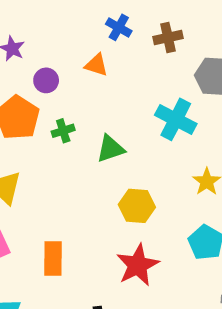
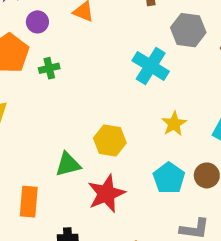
green triangle: (110, 149) -> (68, 164), moved
orange rectangle: (53, 258) -> (29, 202), moved

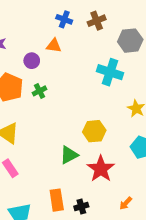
purple circle: (37, 22) -> (32, 61), moved
orange rectangle: (29, 202) -> (57, 200), moved

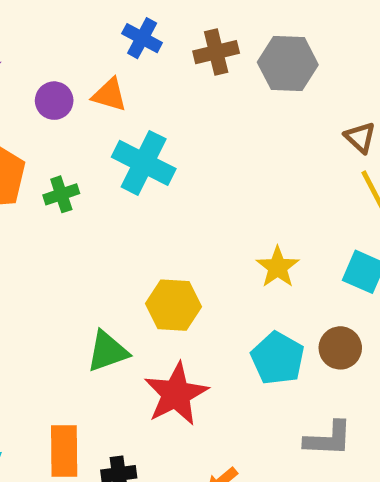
gray hexagon: (130, 41) -> (288, 64), moved
purple circle: (32, 61) -> (54, 101), moved
cyan cross: (110, 72) -> (144, 163), moved

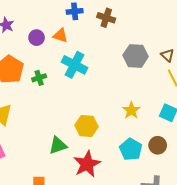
blue cross: (142, 38) -> (75, 11), turned -35
brown cross: (216, 52) -> (106, 18), turned 30
gray hexagon: (288, 64) -> (136, 56), moved

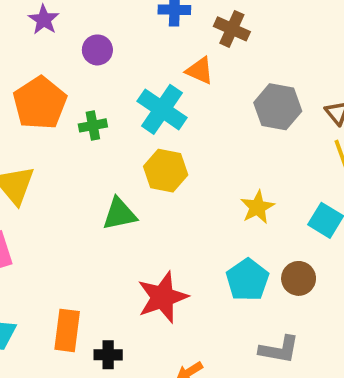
orange triangle: (60, 35) -> (200, 71), moved
yellow hexagon: (86, 126) -> (166, 171), moved
green triangle: (58, 145) -> (119, 214), moved

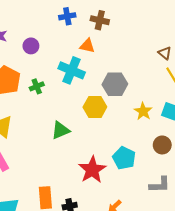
gray hexagon: (278, 107) -> (115, 84), moved
yellow hexagon: (166, 171) -> (95, 107), moved
yellow star: (257, 207) -> (143, 111), moved
cyan pentagon: (247, 280) -> (124, 158), moved

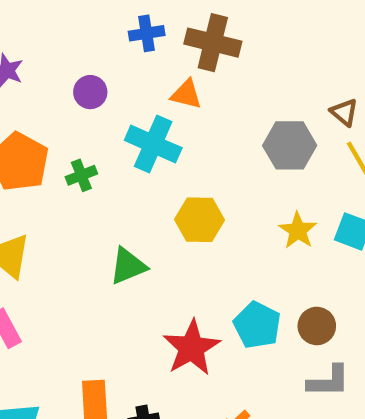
brown cross: (100, 20) -> (213, 43), size x1.4
purple circle: (31, 46) -> (90, 92), moved
gray hexagon: (115, 84) -> (290, 145), moved
brown circle: (162, 145) -> (317, 326), moved

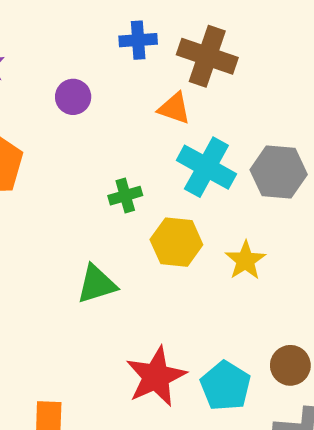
cyan cross: (153, 144) -> (206, 167), moved
green cross: (81, 175) -> (125, 196), moved
yellow star: (298, 230) -> (245, 260), moved
cyan pentagon: (257, 325) -> (226, 386), moved

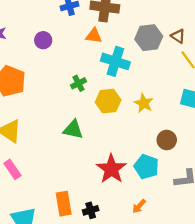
gray hexagon: (279, 172) -> (149, 38), moved
green triangle: (97, 284) -> (73, 130), turned 40
brown circle: (290, 365) -> (167, 140), moved

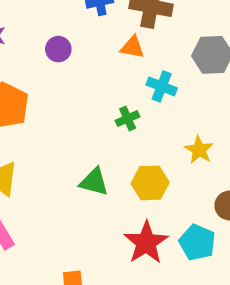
cyan cross: (115, 61) -> (162, 86), size x0.7
green cross: (78, 83) -> (128, 119), moved
yellow hexagon: (108, 101) -> (150, 183), moved

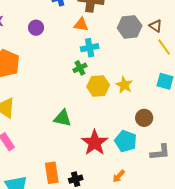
cyan cross: (162, 86) -> (90, 48), moved, turned -30
green triangle: (94, 182) -> (63, 118), moved
yellow hexagon: (150, 183) -> (98, 86), moved

